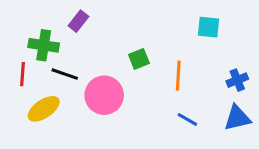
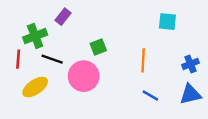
green cross: (44, 45) -> (35, 36), turned -30
green square: (139, 59) -> (98, 47), moved

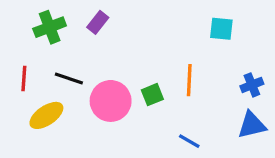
purple rectangle: (63, 17) -> (98, 22), moved
green cross: (35, 36) -> (50, 27), moved
green square: (98, 47) -> (152, 95), moved
blue line: (150, 96) -> (189, 141), moved

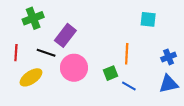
purple rectangle: (98, 22) -> (65, 35), moved, size x1.5
green square: (152, 95) -> (111, 73), moved
blue line: (189, 141) -> (129, 86), moved

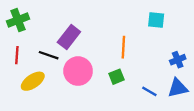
green cross: (33, 18) -> (18, 20), moved
orange line: (127, 54) -> (123, 47), moved
blue line: (129, 86) -> (149, 91), moved

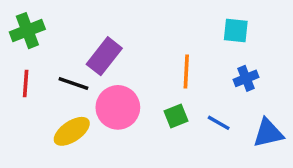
blue cross: (178, 60) -> (246, 78), moved
yellow ellipse: (33, 81) -> (72, 131), moved
blue line: (149, 91) -> (219, 123), moved

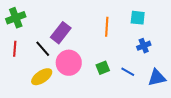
orange line: (186, 72) -> (107, 27), moved
black line: (73, 83) -> (43, 49), turned 30

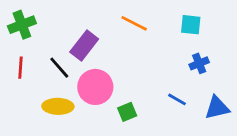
orange line: (107, 27) -> (134, 23), moved, turned -66
green square: (103, 68) -> (127, 112), moved
yellow ellipse: (42, 77) -> (58, 106), turned 35

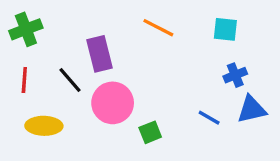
purple rectangle: (84, 45) -> (100, 54), turned -52
yellow ellipse: (58, 106) -> (44, 126), moved
blue triangle: (217, 108) -> (252, 109), moved

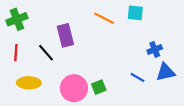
cyan square: (225, 29) -> (135, 13), moved
pink circle: (113, 103) -> (74, 88), moved

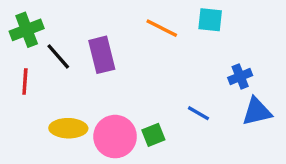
black line: (46, 53) -> (58, 56), moved
blue line: (137, 77) -> (198, 113), moved
yellow ellipse: (29, 83) -> (68, 128), moved

